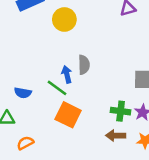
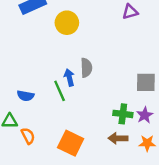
green line: (57, 88) -> (60, 91), turned 30
orange square: (68, 115) -> (71, 143), moved
orange semicircle: (25, 143) -> (28, 136), moved, turned 91

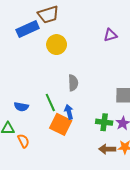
blue arrow: (69, 77) -> (69, 112), moved
brown arrow: (118, 138) -> (107, 149), moved
orange square: (71, 143) -> (61, 124), moved

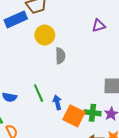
gray semicircle: (73, 83) -> (60, 56), moved
orange square: (61, 124) -> (74, 116), moved

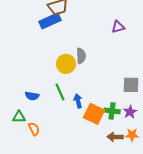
blue rectangle: (16, 19) -> (50, 21), moved
yellow circle: (45, 35) -> (66, 64), moved

